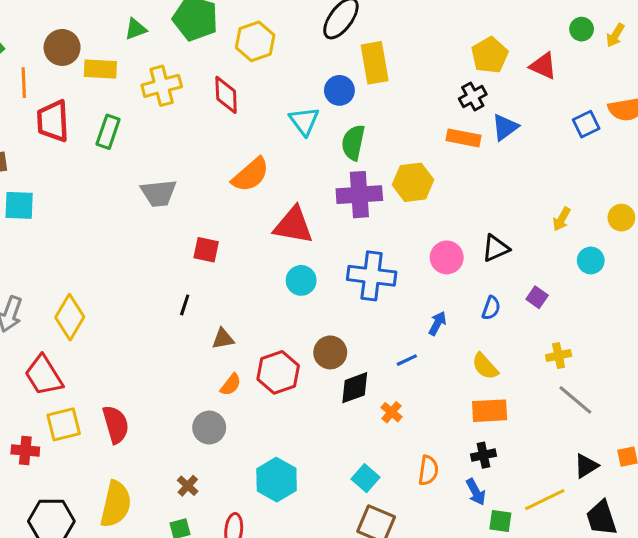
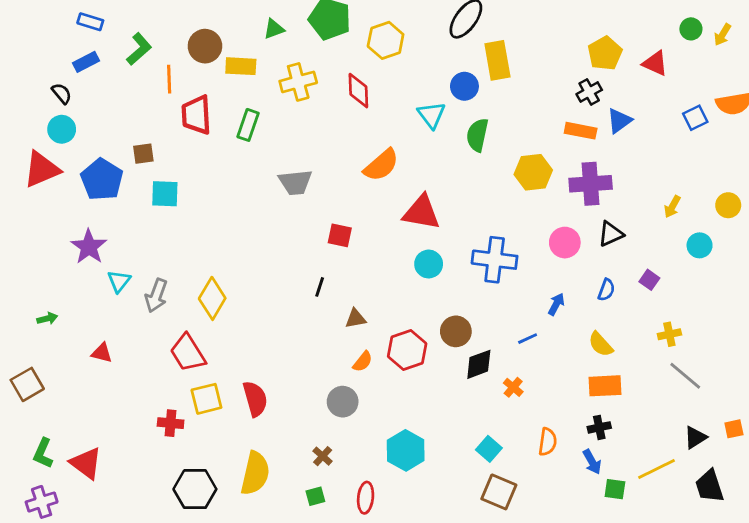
purple cross: (359, 195) -> (591, 184), moved

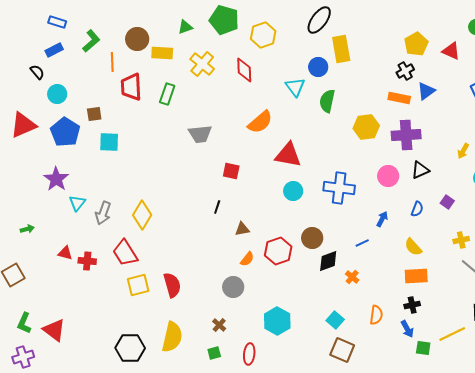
yellow cross: (298, 82) -> (202, 64), turned -35
cyan circle: (62, 129) -> (57, 94), moved
red cross: (171, 423) -> (87, 261), moved

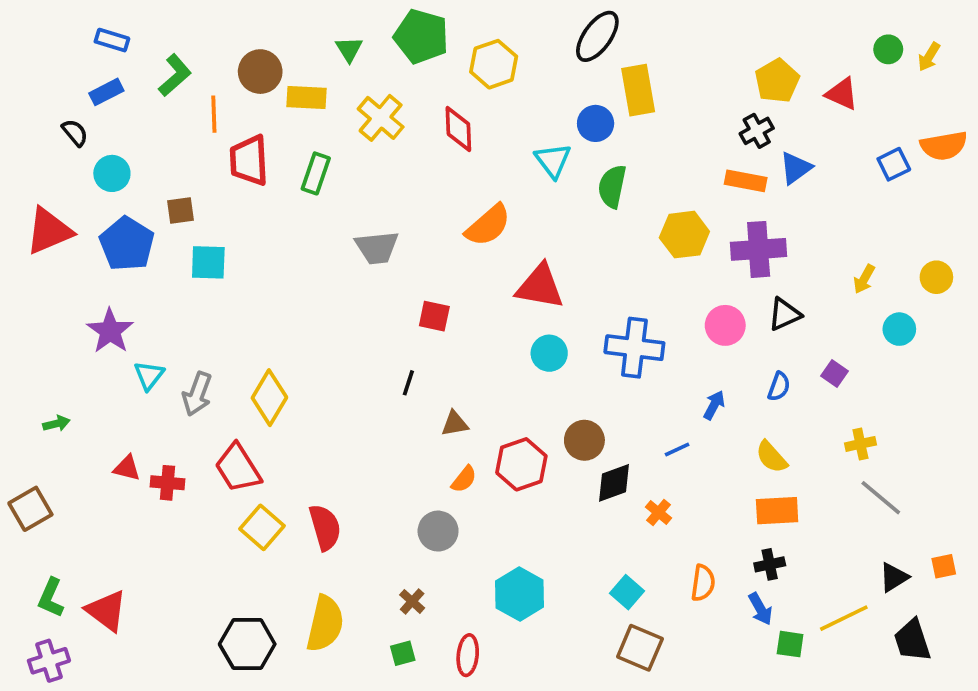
green triangle: (185, 27) -> (349, 49), turned -42
yellow square: (138, 285) -> (262, 527), turned -35

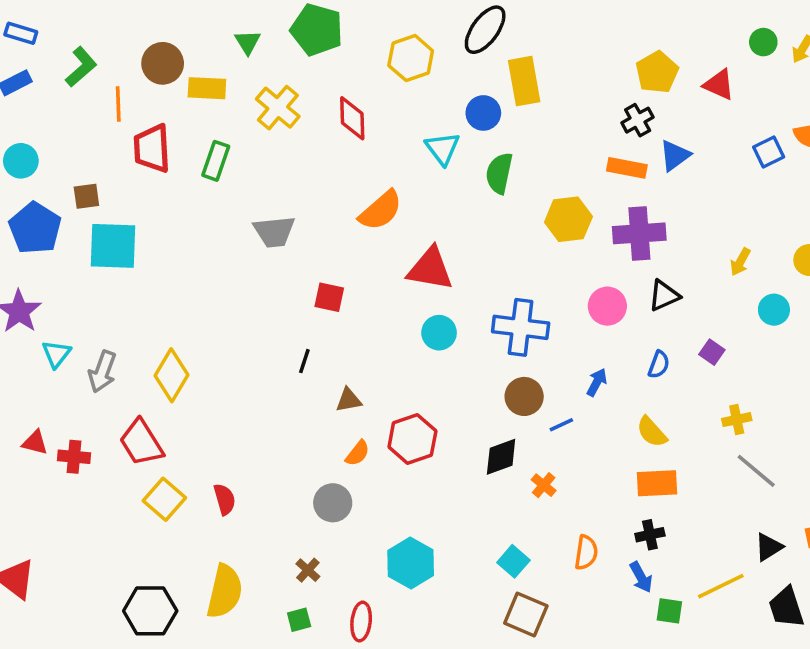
yellow hexagon: (494, 64) -> (411, 58), moved
cyan square: (208, 262) -> (113, 246), size x1.4
brown circle: (584, 440) -> (524, 396), moved
red semicircle: (325, 527) -> (225, 499), size x0.7

